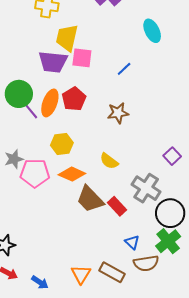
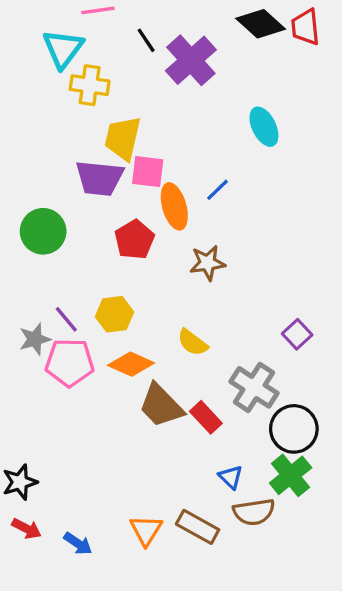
orange ellipse: (50, 103) -> (174, 206), moved, turned -36
purple line: (31, 111) -> (66, 319), moved

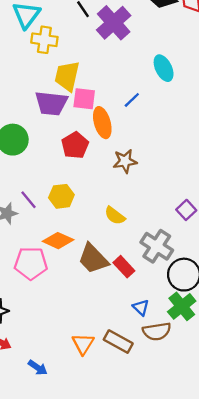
blue line: (217, 190) -> (132, 100), moved
pink pentagon: (70, 362) -> (31, 263), moved
orange diamond: (131, 364) -> (58, 241), moved
blue arrow: (78, 543) -> (38, 368), moved

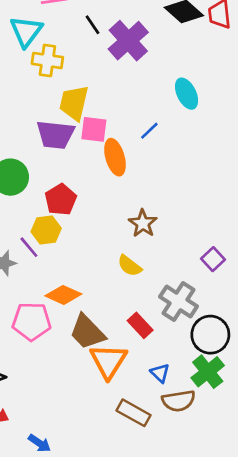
red pentagon: (75, 145) -> (61, 200), moved
brown star: (125, 161) -> (143, 223), moved, turned -30
yellow hexagon: (61, 196) -> (46, 230), moved
brown trapezoid: (93, 259) -> (87, 332), moved
orange triangle: (83, 344) -> (108, 361), moved, size x1.4

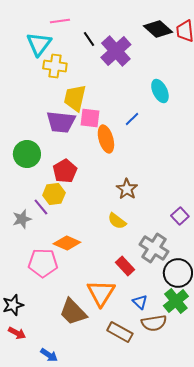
brown trapezoid: (87, 332) -> (73, 312), moved

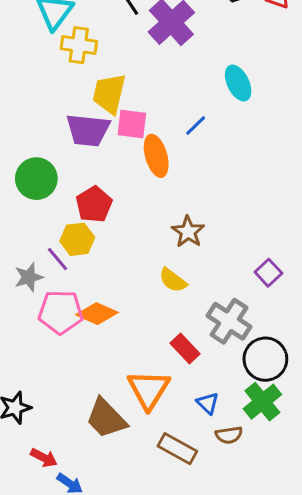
pink pentagon: (43, 263) -> (61, 312), moved
brown semicircle: (154, 323) -> (229, 435), size x0.7
red arrow: (17, 333) -> (44, 458), moved

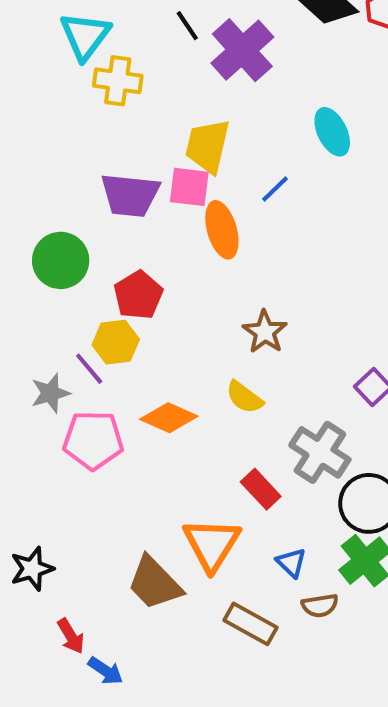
yellow trapezoid: (109, 94) -> (208, 146), moved
orange diamond: (97, 314) -> (169, 418), moved
red arrow: (44, 458) -> (71, 636), turned 32

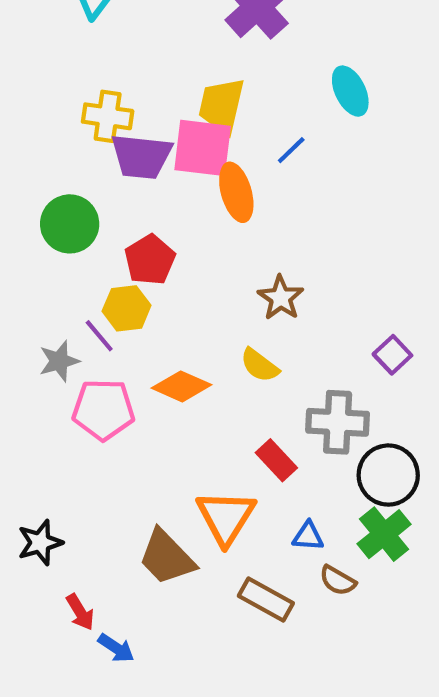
yellow cross: (118, 81) -> (108, 116), moved
pink square: (189, 187) -> (203, 148), size x1.4
gray cross: (320, 452) -> (338, 422), turned -30
blue triangle: (291, 563) -> (308, 536), turned -40
brown semicircle: (320, 605) -> (338, 581), turned 39

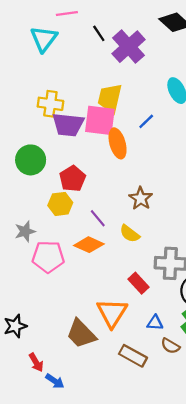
purple line: (99, 336) -> (98, 218), moved

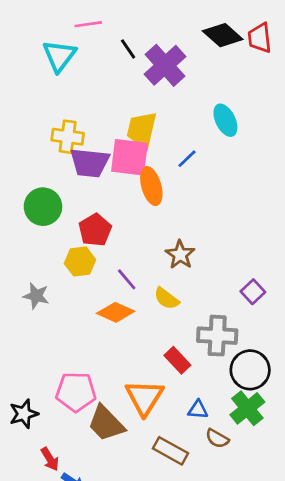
gray star: (25, 231) -> (36, 296), turned 30
pink pentagon: (48, 257) -> (76, 392), moved

